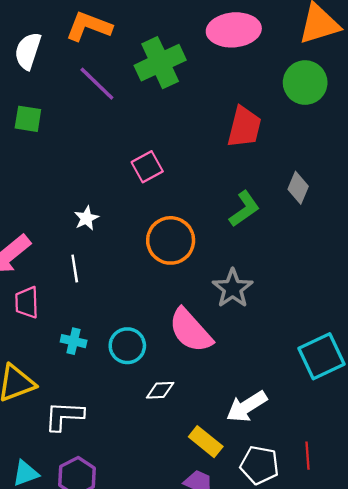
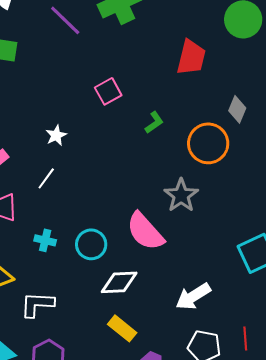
green L-shape: (244, 209) -> (154, 122), moved, size x0.7
orange circle: (171, 240) -> (208, 143), moved
white line: (75, 269) -> (46, 178), turned 45
white diamond: (160, 390) -> (119, 282), size x1.5
yellow rectangle: (206, 442) -> (122, 328), moved

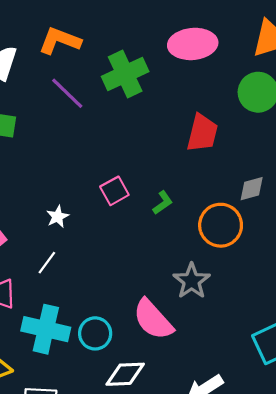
pink square: (108, 91) -> (114, 191), moved
gray diamond: (237, 109) -> (252, 189), turned 52
cyan cross: (45, 240) -> (46, 329), size x2.0

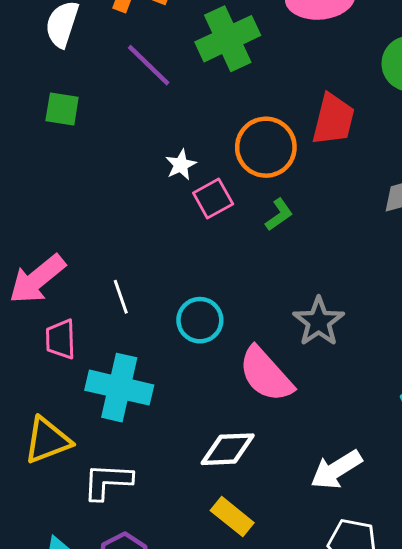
white star: (58, 217) -> (181, 165), moved
orange circle: (221, 225) -> (266, 147), moved
white line: (47, 263) -> (121, 297), turned -55
cyan circle: (95, 333) -> (200, 320), moved

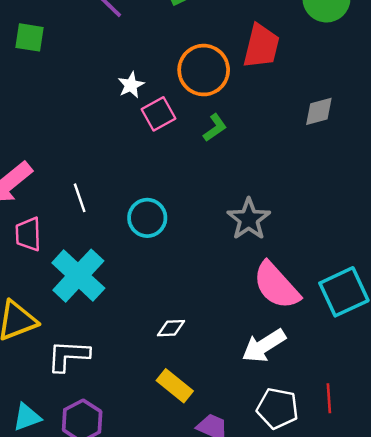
pink semicircle: (266, 374) -> (276, 286), moved
cyan cross: (119, 388) -> (78, 276), turned 30
white diamond: (228, 449) -> (171, 328), size x0.6

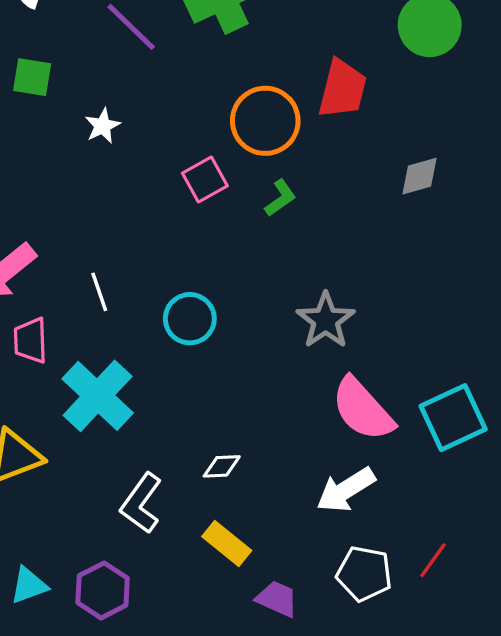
white star: (131, 85) -> (103, 126), moved
white L-shape: (68, 356) -> (141, 503), moved, turned -57
red line: (329, 398) -> (433, 560), turned 40

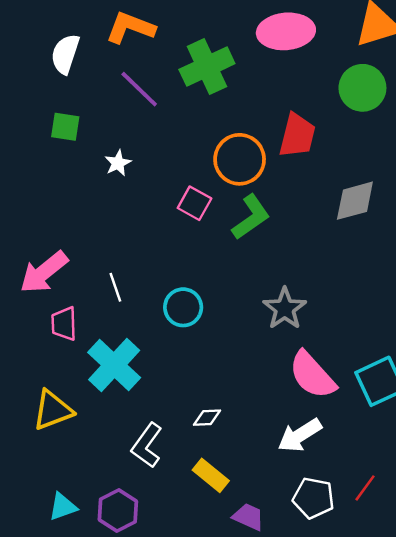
gray diamond: (420, 176) -> (355, 201), size x1.4
pink square: (205, 179) -> (194, 203), turned -32
green L-shape: (280, 198) -> (251, 217), size x1.6

